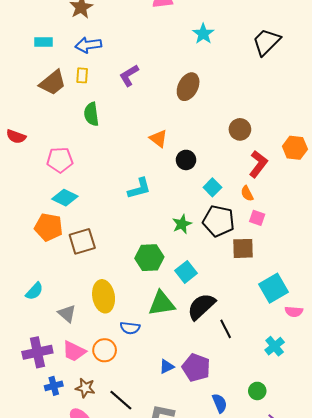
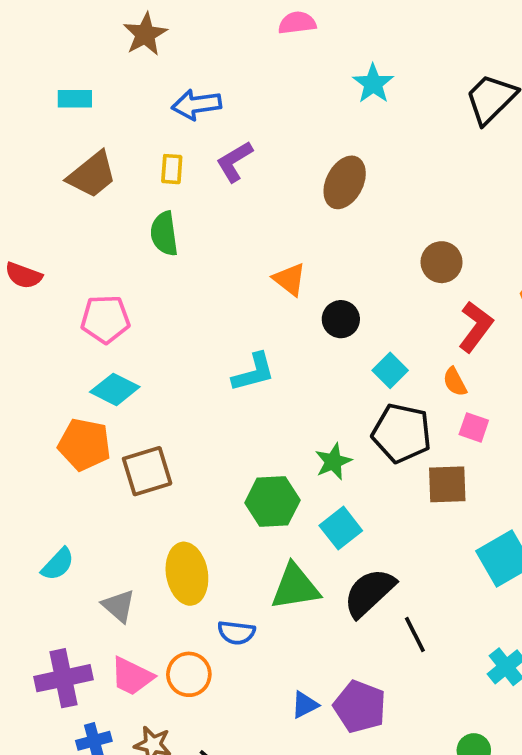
blue arrow: (88, 45) -> (196, 105), moved
yellow rectangle: (82, 75) -> (172, 169), moved
green star: (182, 224) -> (333, 462), moved

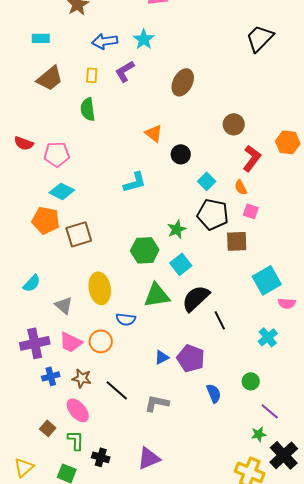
cyan star: (373, 84) -> (144, 39), moved
red semicircle: (24, 275) -> (24, 143), moved

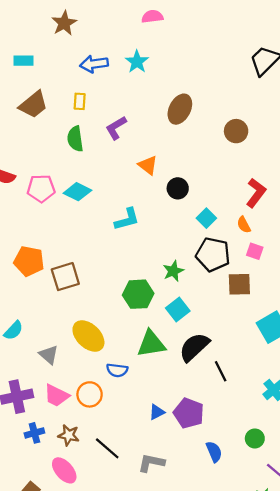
purple L-shape: (125, 71) -> (116, 128), moved
brown circle: (234, 124) -> (236, 131), moved
cyan diamond: (62, 191) -> (77, 192), moved
yellow ellipse: (100, 288) -> (88, 336), turned -36

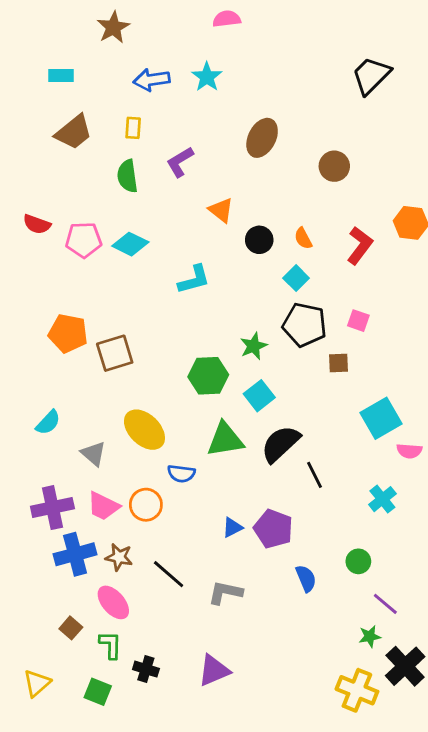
orange semicircle: (244, 225) -> (303, 238), moved
brown square: (239, 284) -> (339, 363), size x0.7
blue cross: (34, 433) -> (75, 554), size x1.6

